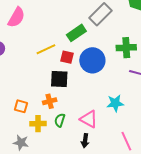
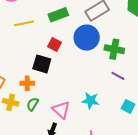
green rectangle: (76, 33) -> (58, 15), moved
yellow line: (46, 49) -> (24, 23), moved
blue circle: (92, 60) -> (87, 38), moved

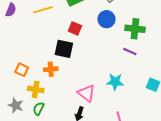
blue circle: (87, 38) -> (106, 19), size x0.7
purple line: (118, 76) -> (130, 51), moved
green semicircle: (33, 104) -> (39, 109), moved

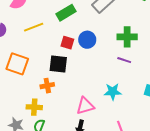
blue circle: (106, 19) -> (87, 40), moved
orange square: (22, 70) -> (17, 64), moved, size x1.6
pink triangle: (86, 93) -> (85, 106), turned -48

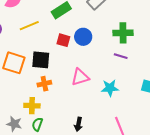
black square: (58, 64) -> (41, 60), moved
pink triangle: (85, 106) -> (80, 77), moved

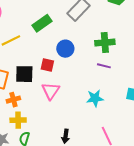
red square: (63, 40) -> (47, 65), moved
pink triangle: (80, 77) -> (51, 91), moved, turned -36
orange cross: (44, 84) -> (13, 100), moved

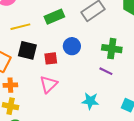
red square: (47, 65) -> (51, 58), turned -32
black square: (24, 74) -> (27, 50), moved

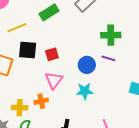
blue circle: (72, 46) -> (87, 65), moved
orange cross: (10, 85) -> (41, 101), moved
cyan star: (90, 101) -> (85, 91), moved

